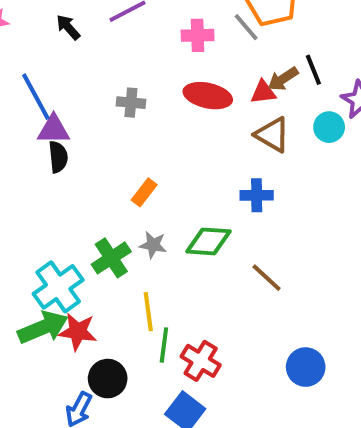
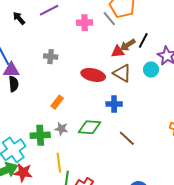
black line: (313, 70) -> (143, 40), turned 49
red ellipse: (208, 96) -> (93, 75), moved
green cross: (111, 258) -> (40, 135), turned 30
brown line: (267, 278) -> (127, 138), moved

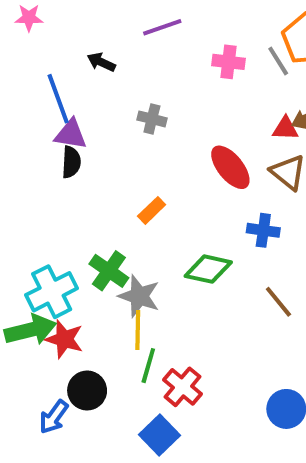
black arrow: (19, 18) -> (101, 62), moved, turned -32
red ellipse: (93, 75) -> (230, 167), turned 30
gray star: (61, 129) -> (139, 296), moved, size x1.5
green cross: (40, 135) -> (109, 271), turned 30

